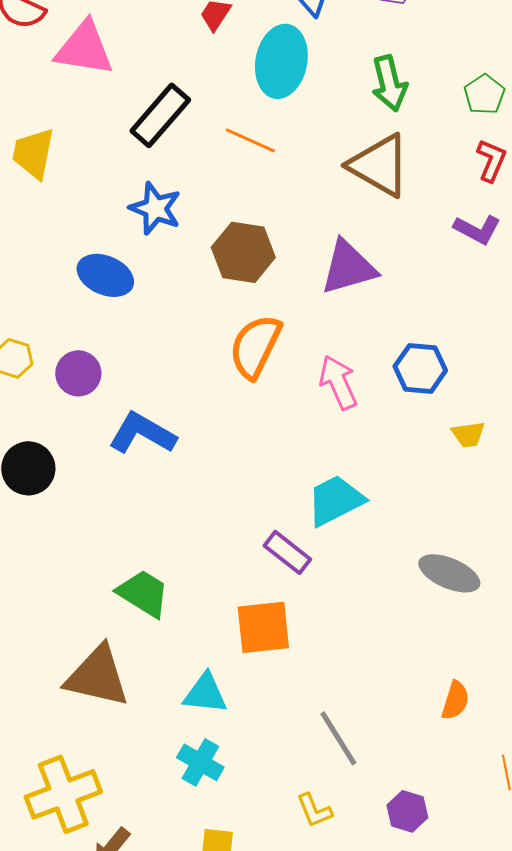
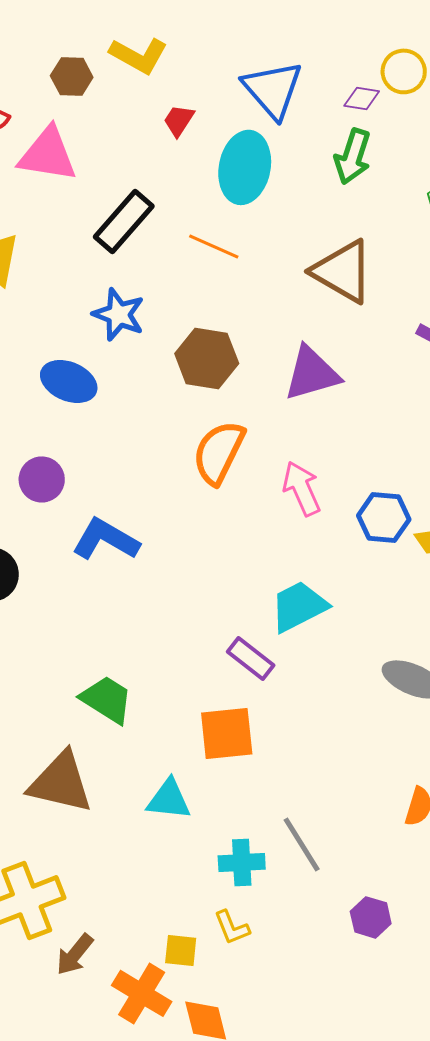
green arrow: (389, 83) -> (353, 156), moved, turned 32
blue hexagon: (420, 368) -> (384, 517), moved
cyan cross: (200, 762) -> (242, 862), moved, turned -33
yellow L-shape: (314, 810) -> (232, 927), moved

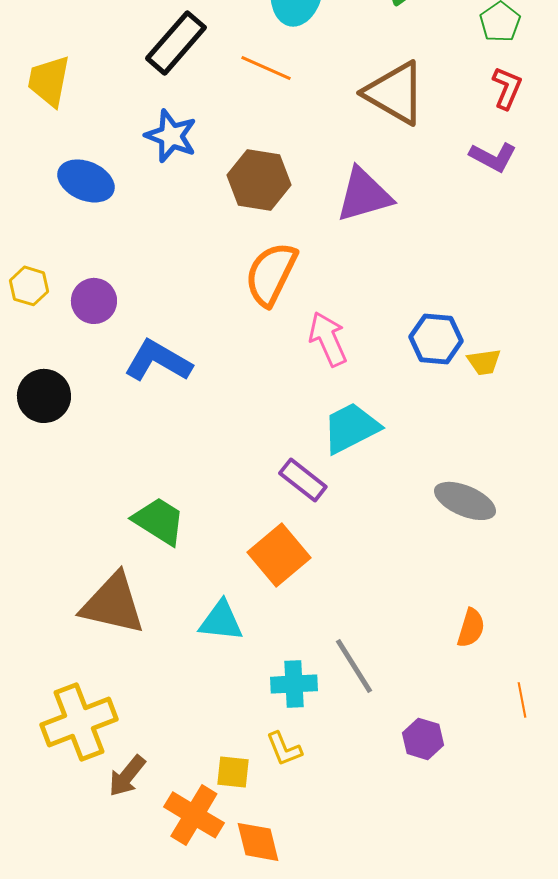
blue ellipse: (69, 381) -> (86, 181), moved
pink arrow: (302, 488) -> (328, 339), moved
orange square: (227, 733) -> (279, 555), turned -34

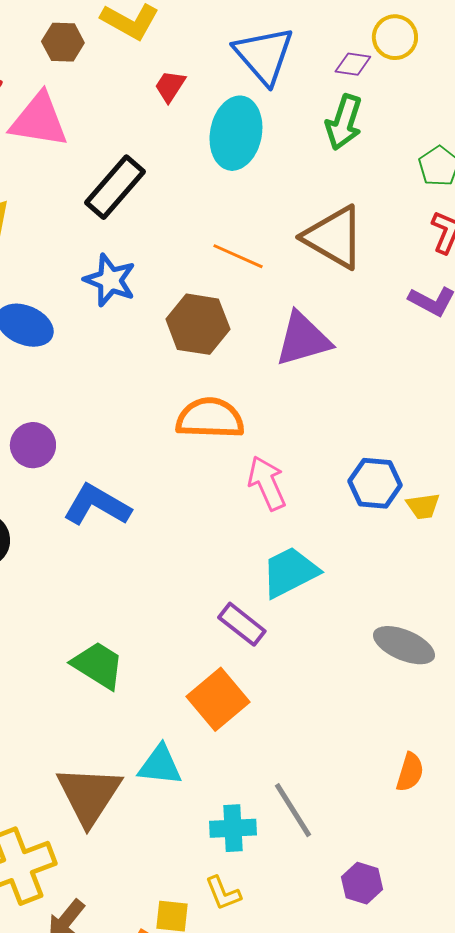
orange line: (266, 68) -> (238, 256), moved
orange semicircle: (271, 274) -> (210, 418), turned 66
brown triangle: (113, 604) -> (89, 795), moved, turned 50

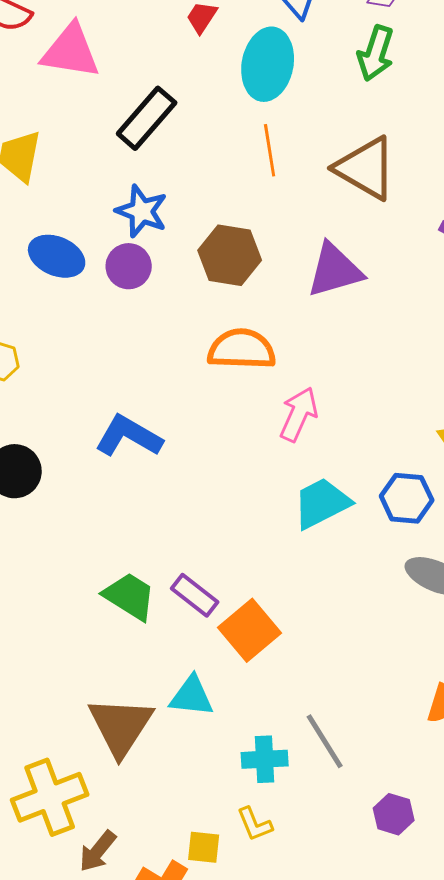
orange line: (238, 256) -> (270, 150), moved, turned 57
purple circle: (33, 445) -> (129, 266), moved
pink arrow: (267, 483) -> (299, 414), turned 48
blue hexagon: (375, 483) -> (407, 498), moved
purple rectangle: (242, 624) -> (195, 595), moved

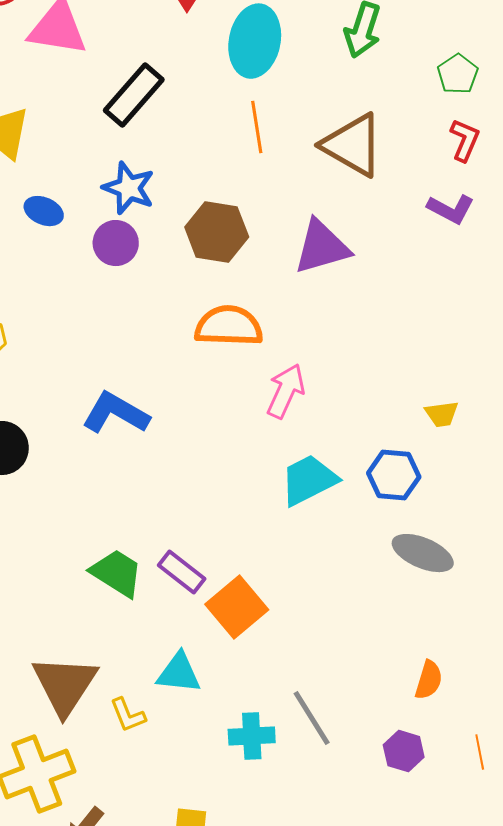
blue ellipse: (57, 256) -> (44, 211), moved, size x0.7
brown triangle: (121, 726) -> (65, 685), moved
purple hexagon: (394, 814) -> (404, 751), moved
yellow L-shape: (255, 824) -> (128, 715), moved

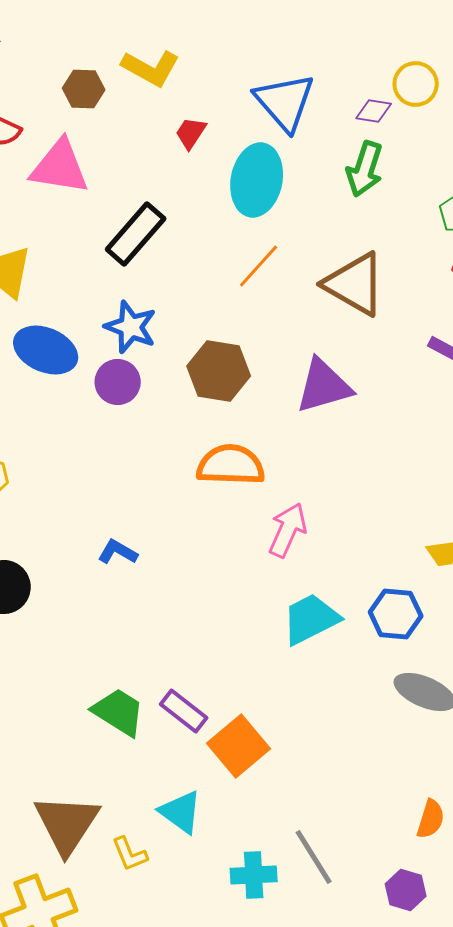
orange line: (257, 127) -> (259, 266), turned 51
blue ellipse: (44, 211) -> (46, 350), size x1.6
blue L-shape: (116, 413) -> (118, 552), size x0.6
cyan triangle: (179, 673) -> (181, 812), turned 30

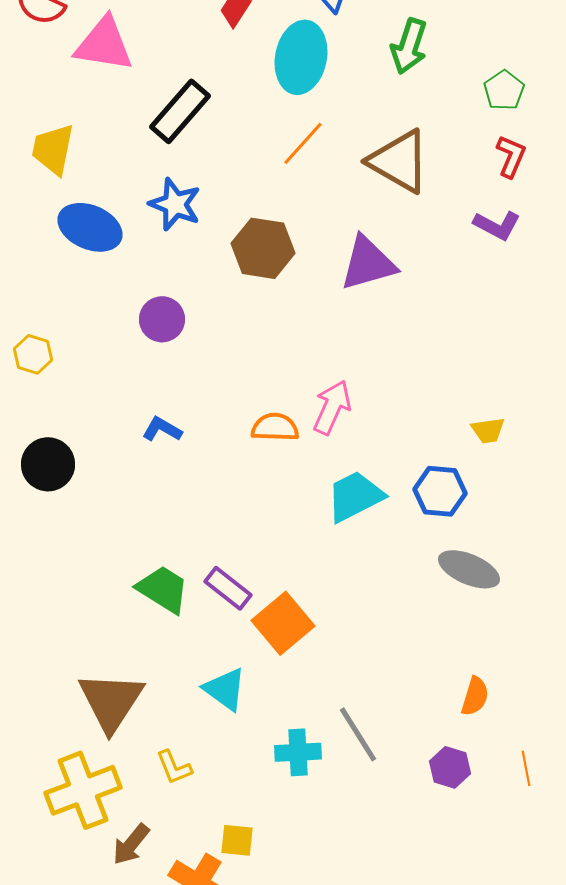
purple circle: (118, 382) -> (162, 319), moved
orange semicircle: (231, 465) -> (275, 427), moved, size x0.7
yellow L-shape: (130, 854) -> (174, 767), moved

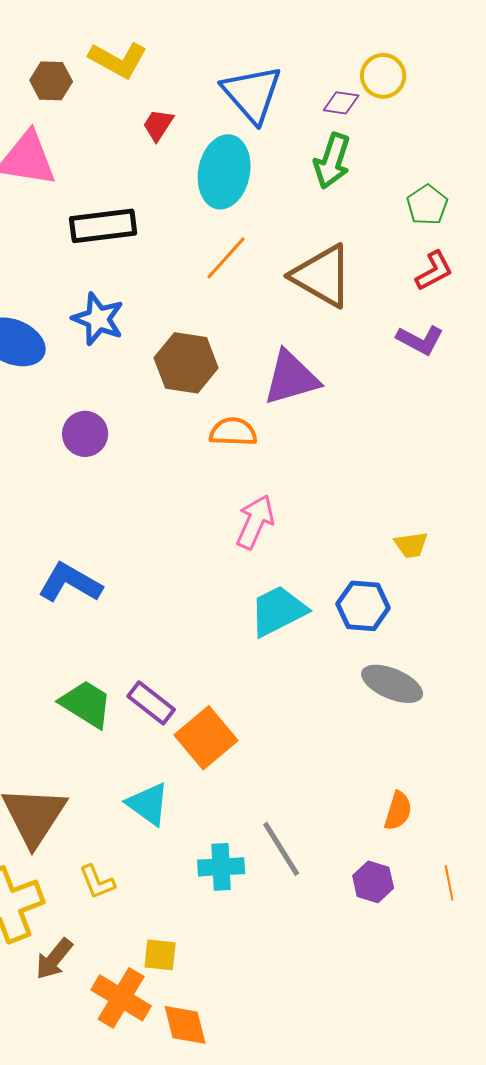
black rectangle: (180, 111) -> (103, 226), turned 42
red L-shape: (511, 156) -> (434, 271), turned 39
orange semicircle: (275, 427) -> (233, 432), moved
blue L-shape: (162, 429) -> (70, 583), moved, size x1.6

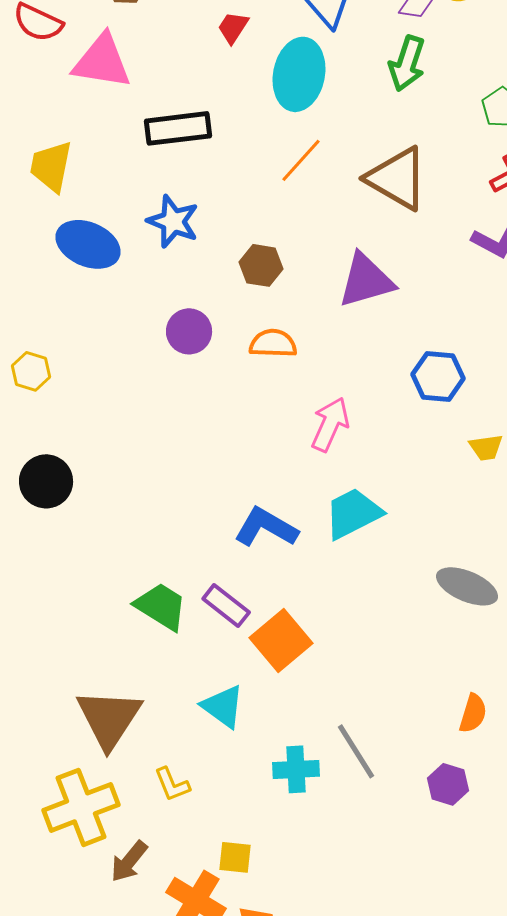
brown hexagon: (186, 363) -> (261, 265), size x0.7
orange semicircle: (233, 432) -> (273, 343), moved
purple circle: (85, 434) -> (189, 331), moved
blue L-shape: (70, 583) -> (266, 527), moved
blue hexagon: (363, 606) -> (438, 376), moved

